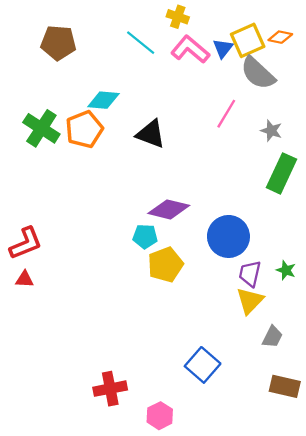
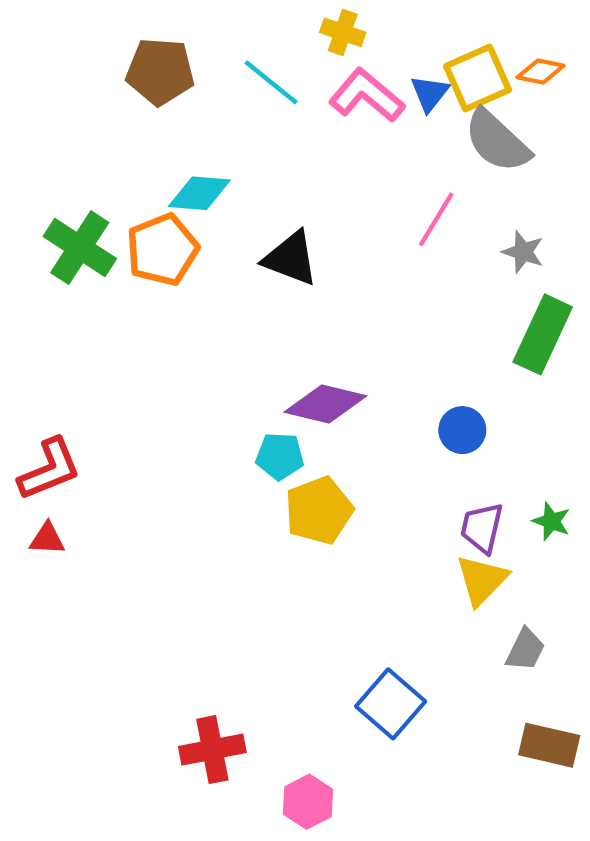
brown pentagon: (58, 43) -> (160, 72), moved
blue circle: (228, 236) -> (462, 430), moved, size x0.6

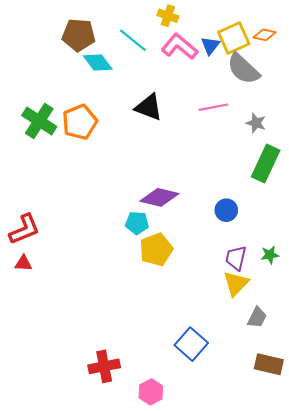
cyan diamond: (199, 193) -> (98, 63), moved, turned 48
pink line: (436, 219) -> (214, 107), turned 48
black triangle: (291, 258) -> (149, 107), moved
green star: (551, 521) -> (270, 255), turned -30

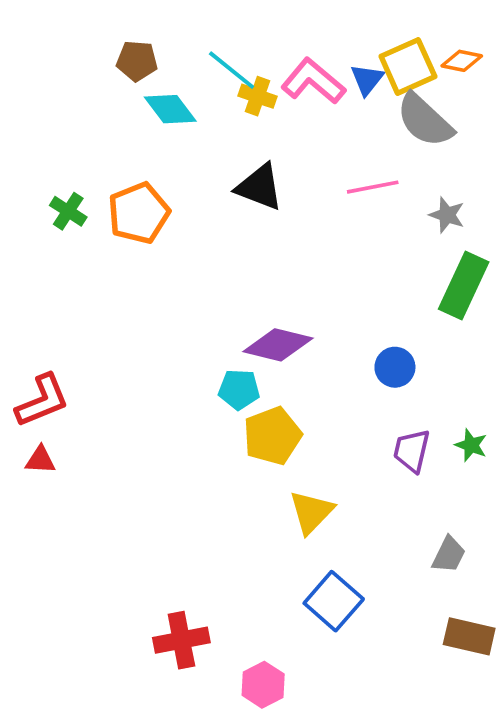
yellow cross: (168, 16) -> (258, 96), moved
brown pentagon: (79, 35) -> (137, 61), size x0.7
green cross: (39, 121) -> (68, 211), size x0.6
green star: (270, 255) -> (471, 445), turned 30
yellow triangle: (236, 283) -> (311, 512), moved

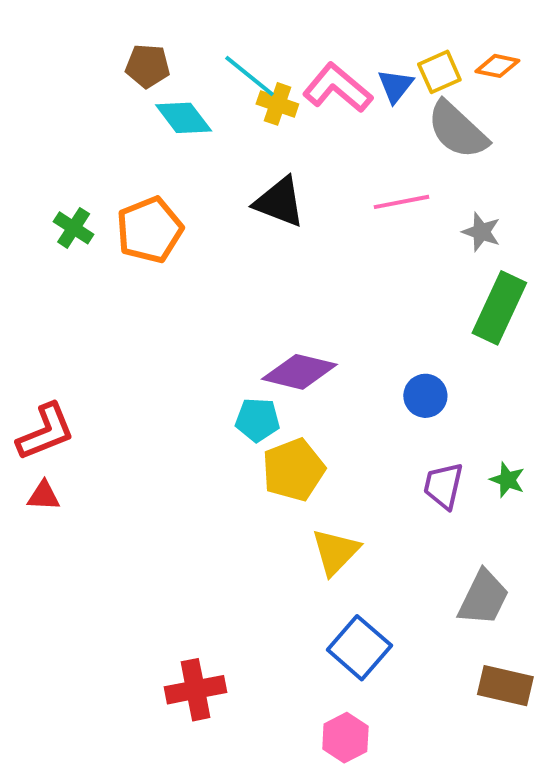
yellow square: (408, 66) -> (439, 72), size x0.7
gray trapezoid: (449, 555) -> (483, 598), size x1.4
pink hexagon: (263, 685) -> (345, 738), moved

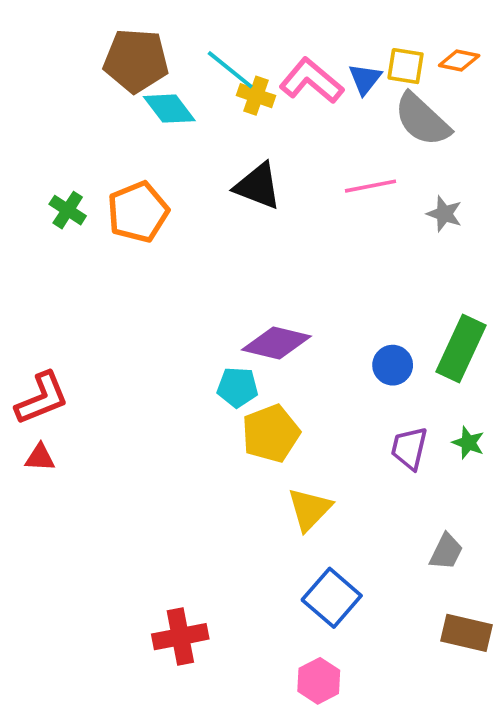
brown pentagon: (148, 66) -> (136, 61), size x1.6
yellow square: (439, 72) -> (406, 66), turned 33
green rectangle: (499, 308) -> (461, 349), moved
gray trapezoid: (483, 598) -> (446, 552), size x0.7

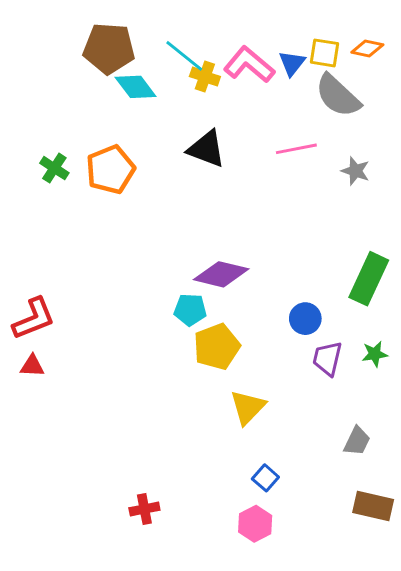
blue circle: (393, 365) -> (305, 319), moved
green star: (468, 443) -> (375, 354), turned -30
blue square: (332, 598) -> (265, 478), size x0.6
red cross: (180, 637) -> (144, 509), size x0.7
pink hexagon: (319, 681) -> (255, 524), moved

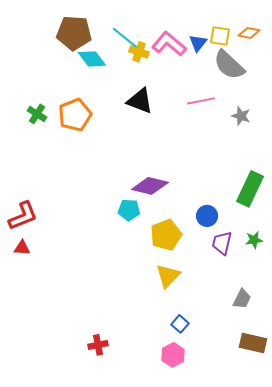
yellow pentagon: (217, 347) -> (166, 235), moved

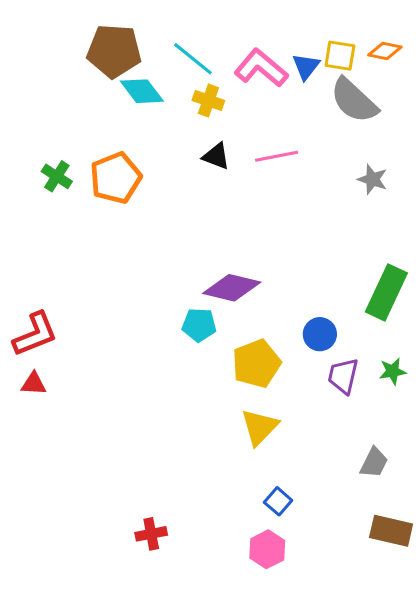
yellow cross: (139, 52) -> (208, 100), moved
black triangle: (140, 101) -> (216, 156), size x0.7
pink line: (201, 101) -> (277, 156), moved

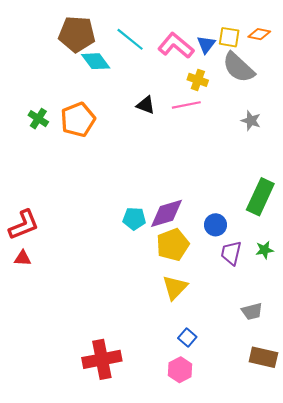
yellow cross: (208, 100) -> (198, 80), moved
purple diamond: (232, 288) -> (167, 213), moved, turned -30
gray trapezoid: (374, 463) -> (252, 311), turned 50
red cross: (151, 534) -> (102, 359), size x1.8

